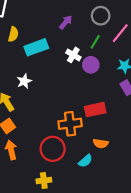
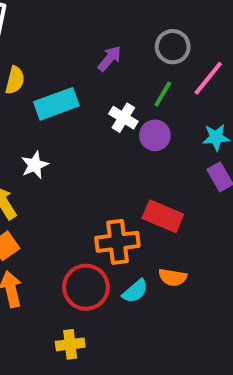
red rectangle: (95, 110) -> (163, 216), turned 35
cyan semicircle: (85, 161) -> (135, 291), moved

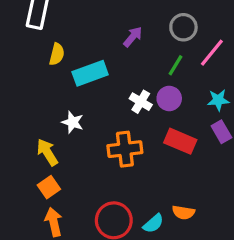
white cross: (123, 118) -> (141, 102), moved
white star: (35, 165) -> (73, 122), turned -30
red rectangle: (163, 216) -> (180, 141), moved
orange cross: (117, 242) -> (125, 149), moved

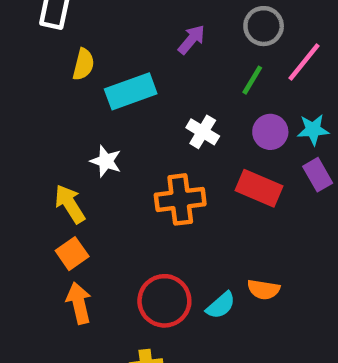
purple circle: (169, 98) -> (270, 132), moved

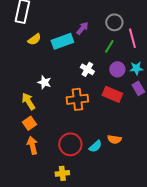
pink line: (304, 62) -> (132, 38), turned -54
yellow semicircle: (83, 64) -> (34, 39), turned 40
cyan rectangle: (131, 91) -> (62, 41), moved

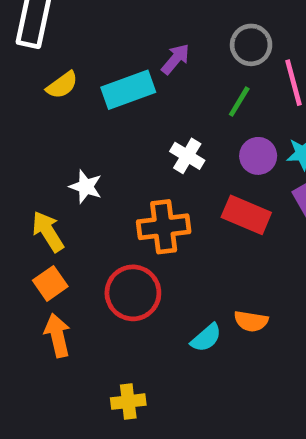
red circle: (70, 144) -> (133, 293), moved

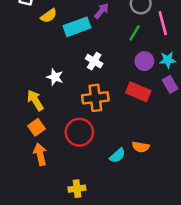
yellow semicircle: (62, 85) -> (49, 16), moved
white cross: (187, 156) -> (94, 61), moved

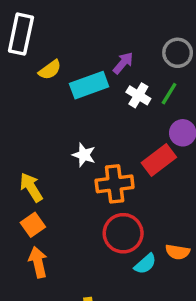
white cross: (94, 61) -> (138, 95), moved
white star: (55, 77) -> (84, 155), moved
red rectangle: (138, 92) -> (159, 160), moved, turned -60
red circle: (79, 132) -> (123, 233), moved

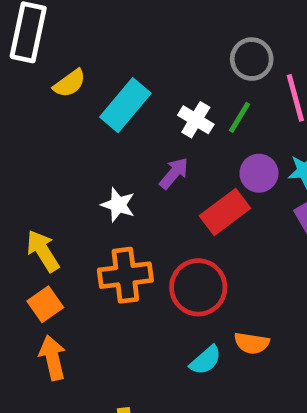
purple arrow: (123, 63) -> (174, 173), moved
cyan rectangle: (89, 85) -> (125, 105), turned -30
orange cross: (115, 184) -> (125, 275), moved
red circle: (123, 233) -> (198, 287), moved

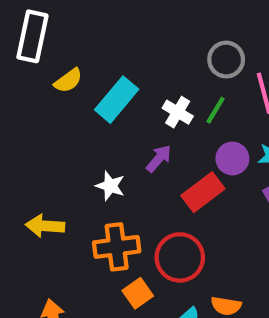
yellow arrow: (43, 251) -> (45, 226), turned -54
orange square: (45, 304) -> (138, 293), moved

